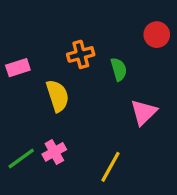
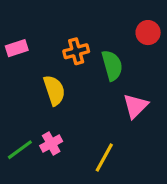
pink rectangle: (18, 68) -> (17, 48), moved
green semicircle: (119, 69) -> (112, 65), size x1.4

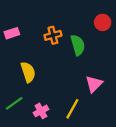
yellow semicircle: (54, 90) -> (28, 72), moved
pink triangle: (136, 106) -> (94, 84), moved
pink cross: (51, 143) -> (41, 111), moved

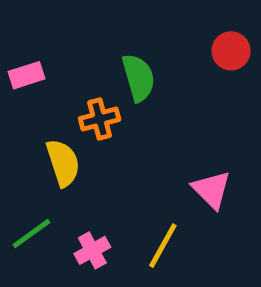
orange cross: (53, 35) -> (100, 119), moved
green semicircle: (78, 45) -> (139, 78), moved
pink triangle: (94, 84) -> (212, 190), turned -30

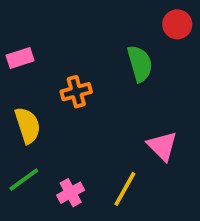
red circle: (231, 51) -> (177, 24), moved
green semicircle: (139, 78) -> (140, 64), moved
yellow semicircle: (63, 163) -> (28, 125), moved

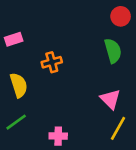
green semicircle: (140, 64) -> (113, 51), moved
yellow line: (125, 189) -> (118, 128), moved
pink cross: (71, 193) -> (58, 136), moved, turned 30

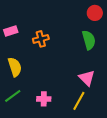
orange cross: (52, 62) -> (41, 39), moved
yellow line: (118, 128) -> (79, 101), moved
pink cross: (58, 136) -> (44, 99), moved

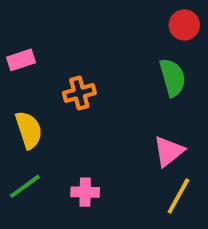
orange cross: (41, 39) -> (79, 93), moved
pink triangle: (87, 78) -> (169, 151), turned 36
yellow line: (79, 101) -> (178, 196), moved

